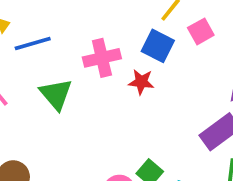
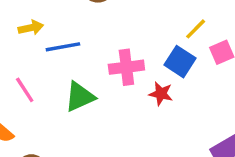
green triangle: (56, 94) -> (80, 97), turned 40

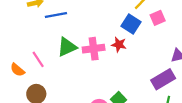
pink cross: (126, 67) -> (94, 49), moved
pink line: (25, 90) -> (38, 59), moved

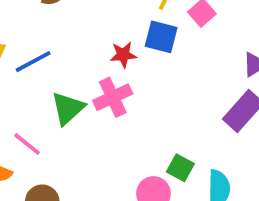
red star: (119, 45) -> (123, 55), moved

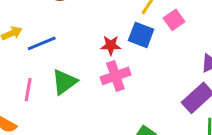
pink cross: (113, 97) -> (115, 76), moved
pink line: (27, 144) -> (28, 90), moved, turned 55

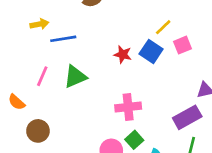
pink cross: (115, 76) -> (128, 107), moved

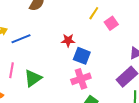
blue square: (151, 51) -> (82, 56), moved
green triangle: (75, 77) -> (33, 78), moved

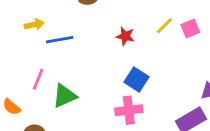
pink square: (111, 23) -> (190, 28), moved
red star: (68, 40) -> (125, 36), moved

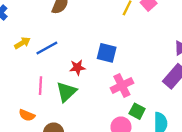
red star: (125, 36) -> (77, 67), moved
blue square: (136, 80) -> (107, 53), moved

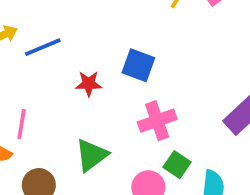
pink line: (41, 86) -> (22, 124), moved
green triangle: (66, 92) -> (92, 155), moved

